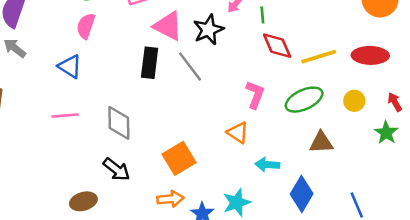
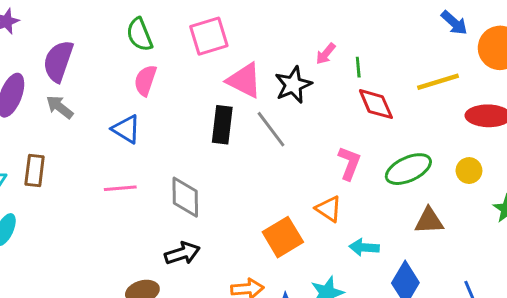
yellow line: (319, 57) -> (438, 82), moved
orange square: (179, 158) -> (283, 237), moved
black arrow: (116, 169) -> (182, 253), turned -56

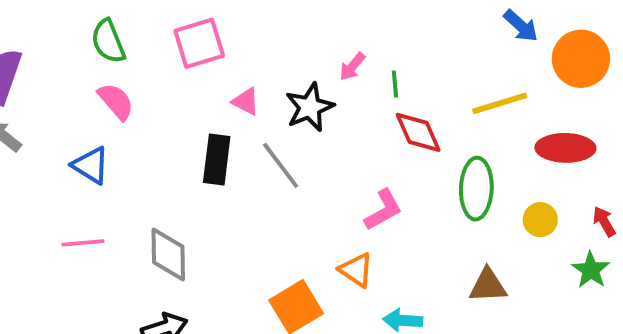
pink semicircle: (145, 80) -> (116, 101), turned 120
pink triangle: (244, 80) -> (246, 101), size x0.6
pink L-shape: (349, 163) -> (383, 210), turned 40
green ellipse: (408, 169) -> (476, 189), moved, turned -63

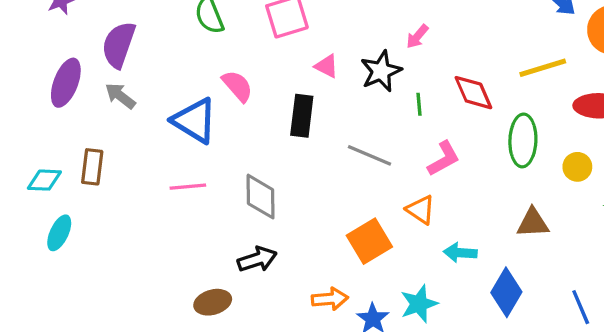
green line: (395, 84) -> (419, 104), moved
pink semicircle: (116, 101) -> (237, 86), moved
blue triangle: (91, 165) -> (195, 121), size x1.4
gray line: (281, 165) -> (369, 155), moved, turned -30

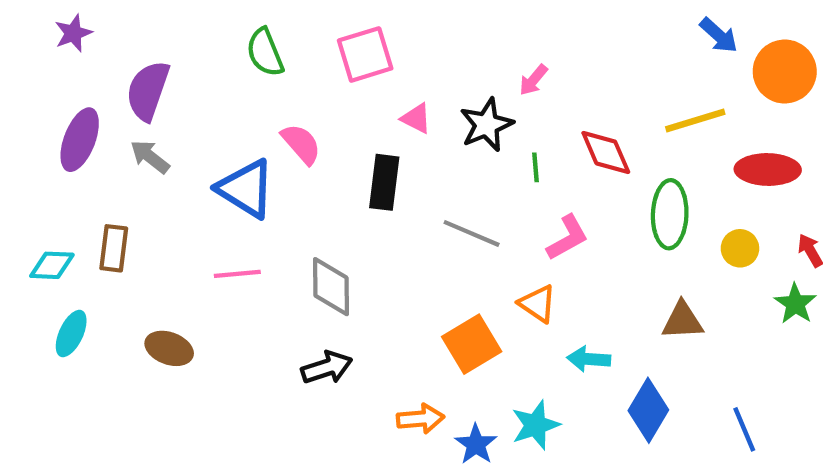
brown ellipse: (213, 302) -> (169, 348), moved, turned 36

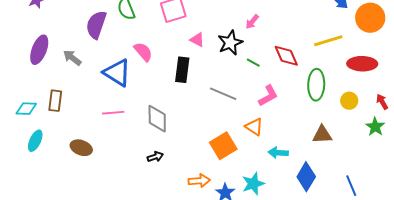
purple semicircle: (148, 91) -> (96, 25), moved
green line: (535, 167) -> (253, 63), turned -56
black arrow: (327, 368) -> (155, 157), size x0.7

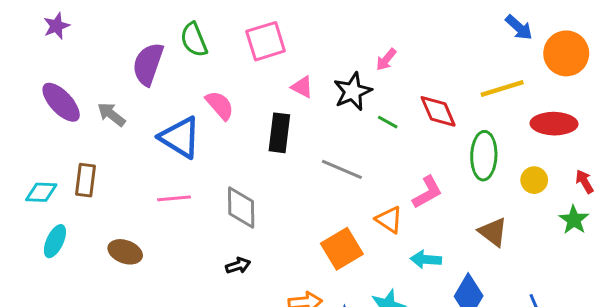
purple ellipse: (39, 50) -> (61, 102), turned -64
pink L-shape: (268, 96) -> (427, 192), moved
brown triangle: (322, 135) -> (493, 232), turned 40

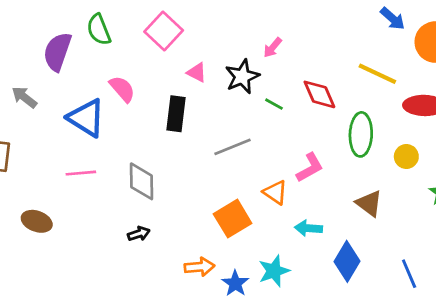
pink square: (266, 41) -> (164, 31), turned -30
yellow line: (502, 89) -> (377, 74), turned 42
gray line: (342, 169) -> (233, 147), turned -45

